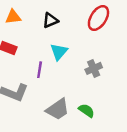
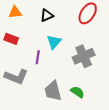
gray cross: (94, 68) -> (84, 56), size x1.5
gray trapezoid: (58, 109) -> (53, 91), turned 110

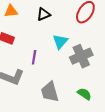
cyan triangle: (54, 42) -> (60, 42), moved
green semicircle: (77, 92) -> (84, 94), moved

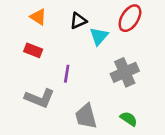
orange triangle: (11, 11) -> (38, 17), turned 40
cyan triangle: (60, 42) -> (99, 36), moved

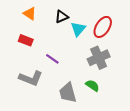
red ellipse: (130, 18) -> (103, 27), moved
purple line: (67, 74) -> (52, 59), turned -64
green semicircle: (129, 119) -> (92, 86), moved

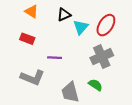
purple line: (52, 59) -> (55, 58), turned -32

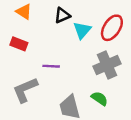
gray L-shape: (33, 78) -> (25, 90), turned 135

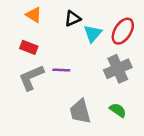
gray L-shape: (25, 90) -> (31, 78), moved
green semicircle: (100, 98) -> (118, 110), moved

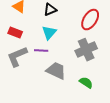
cyan triangle: (93, 34) -> (49, 33), moved
gray trapezoid: (80, 111) -> (56, 71), moved, turned 130

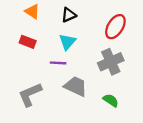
gray L-shape: (17, 57) -> (30, 95), moved

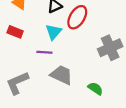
red ellipse: (115, 27) -> (77, 17), moved
gray cross: (111, 62) -> (110, 48), moved

